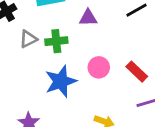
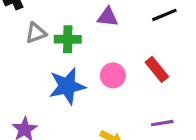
red rectangle: (137, 72) -> (157, 69), moved

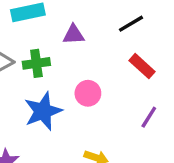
red rectangle: (157, 69) -> (142, 66), moved
purple line: (162, 123) -> (149, 117), moved, turned -40

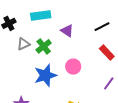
purple triangle: (74, 35) -> (67, 31), turned 32
green cross: (36, 63) -> (44, 46), turned -35

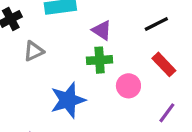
green cross: (44, 46) -> (100, 60), moved, turned 35
pink circle: (73, 67) -> (128, 86), moved

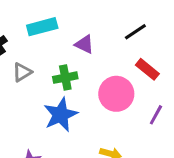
green cross: (100, 60) -> (65, 78), moved
pink circle: (128, 86) -> (116, 94), size x1.5

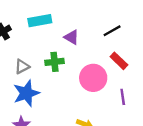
gray triangle: (22, 72) -> (22, 67), moved
blue star: (61, 115) -> (26, 93), moved
purple line: (156, 115) -> (123, 97), turned -42

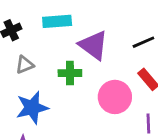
purple triangle: (72, 37) -> (93, 45), size x1.6
gray triangle: (22, 67) -> (25, 65), moved

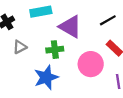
blue star: (32, 108) -> (46, 77), moved

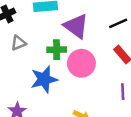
pink circle: (91, 64) -> (81, 63), moved

